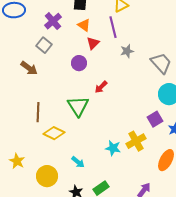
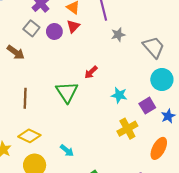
red triangle: (93, 43) -> (73, 26), moved
purple circle: (79, 63) -> (54, 31), moved
yellow diamond: (54, 133) -> (29, 136), moved
cyan star: (113, 148) -> (119, 95), moved

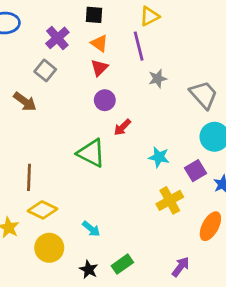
purple circle: (54, 31) -> (105, 100), moved
green triangle: (67, 92) -> (91, 153), turned -30
brown line: (25, 98) -> (29, 177), moved

